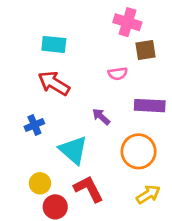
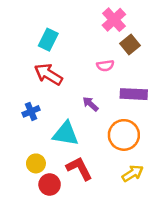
pink cross: (127, 22) -> (114, 20), turned 30
cyan rectangle: (54, 44) -> (48, 40), turned -70
brown square: (145, 50) -> (130, 45), turned -30
cyan triangle: (73, 150) -> (66, 134), turned -32

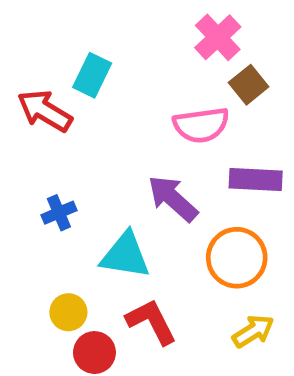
pink semicircle: (105, 66) -> (201, 125), size x1.6
red arrow: (48, 74) -> (45, 111), moved
purple arrow: (90, 104) -> (173, 198), size x1.6

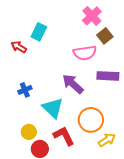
red arrow: (45, 111) -> (19, 47), size x0.7
cyan triangle: (125, 255) -> (53, 108), turned 35
orange circle: (237, 258) -> (91, 120), moved

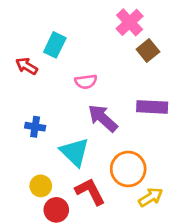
pink semicircle: (85, 53) -> (86, 82), moved, size x0.7
blue cross: (25, 90) -> (35, 127), turned 32

